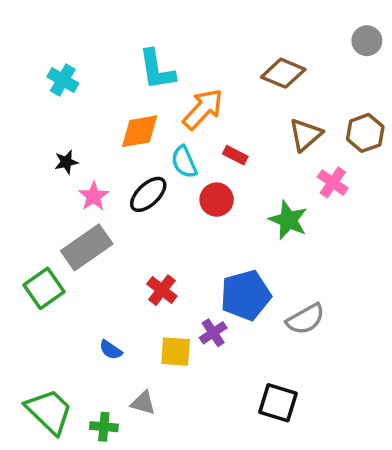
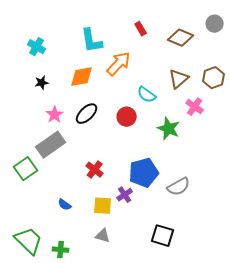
brown diamond: (283, 73) -> (181, 38), moved
red rectangle: (235, 155) -> (141, 29), moved, turned 32
black star: (66, 162) -> (42, 83), moved
cyan semicircle: (184, 162) -> (147, 95), moved, turned -30
gray triangle: (143, 403) -> (103, 236), moved

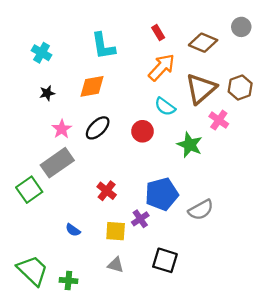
orange arrow: (119, 64) -> (162, 67), moved
brown triangle: (179, 79) -> (201, 89), size x1.4
black square: (163, 236) -> (165, 260), moved

